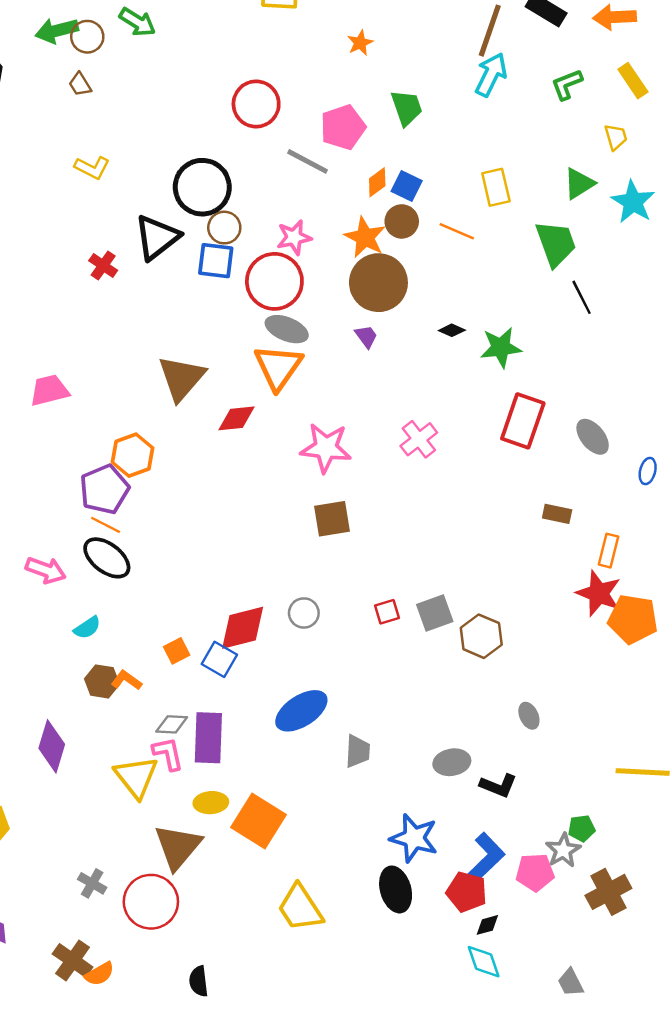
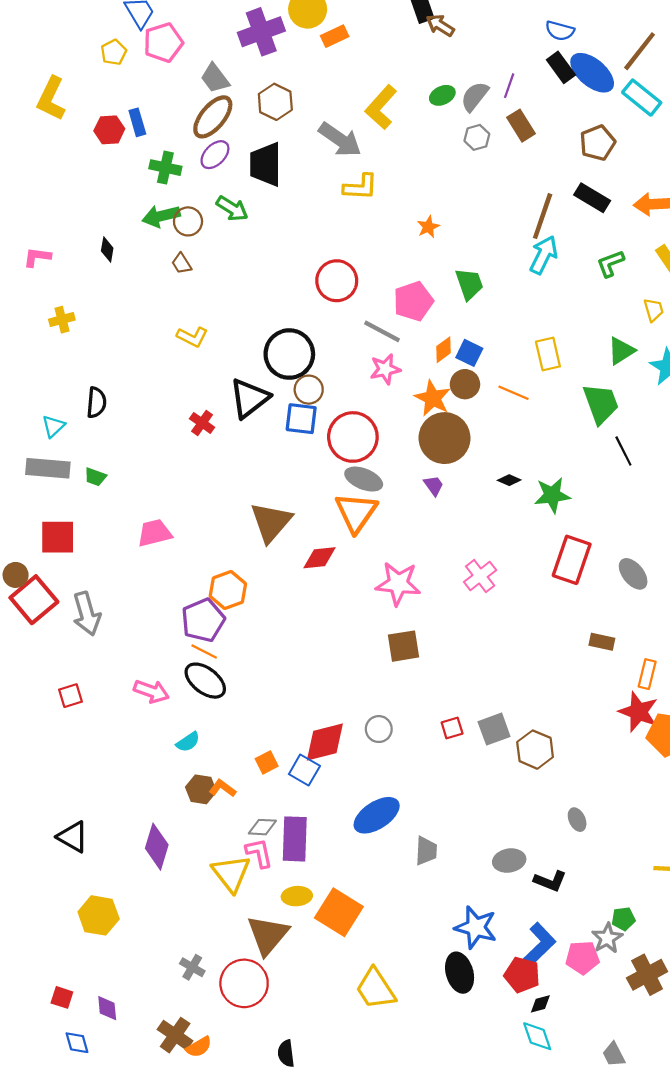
pink star: (294, 237) -> (385, 369), moved

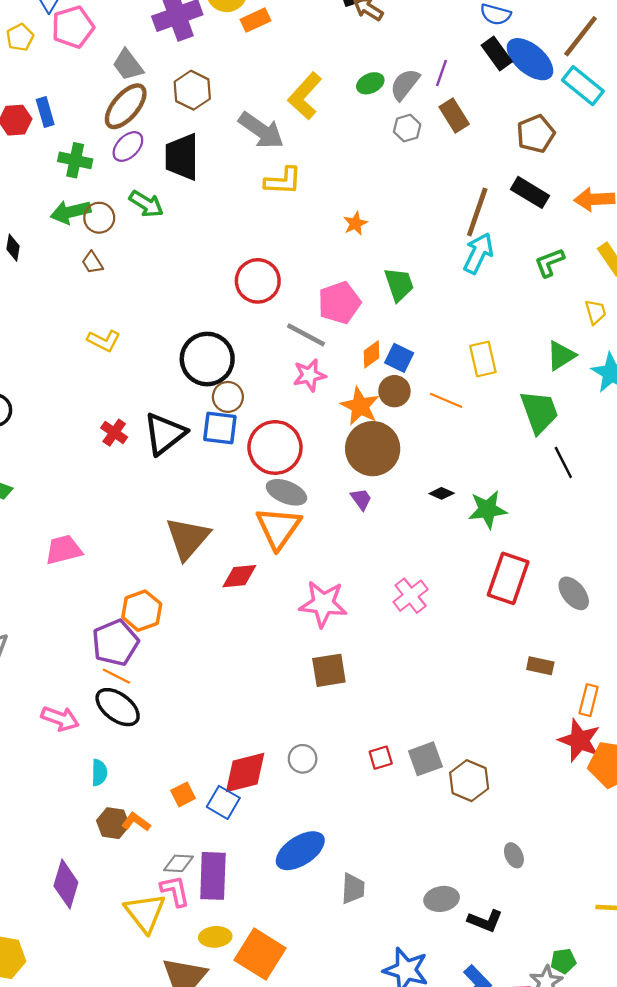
black triangle: (249, 398) -> (165, 434), moved
cyan semicircle: (188, 742) -> (99, 773), turned -55

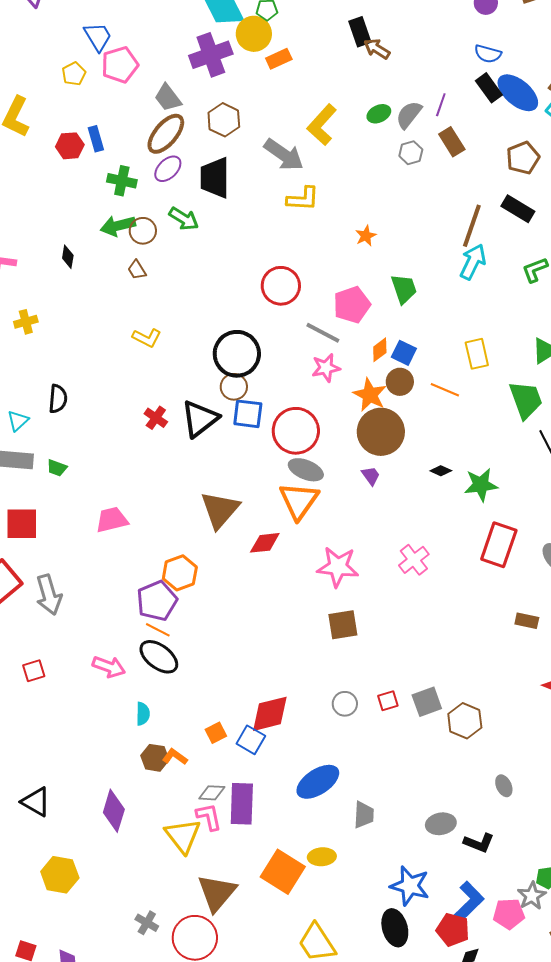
brown circle: (228, 397) -> (234, 387), moved
gray circle: (303, 759) -> (345, 704), moved
yellow ellipse: (215, 937) -> (322, 857), moved

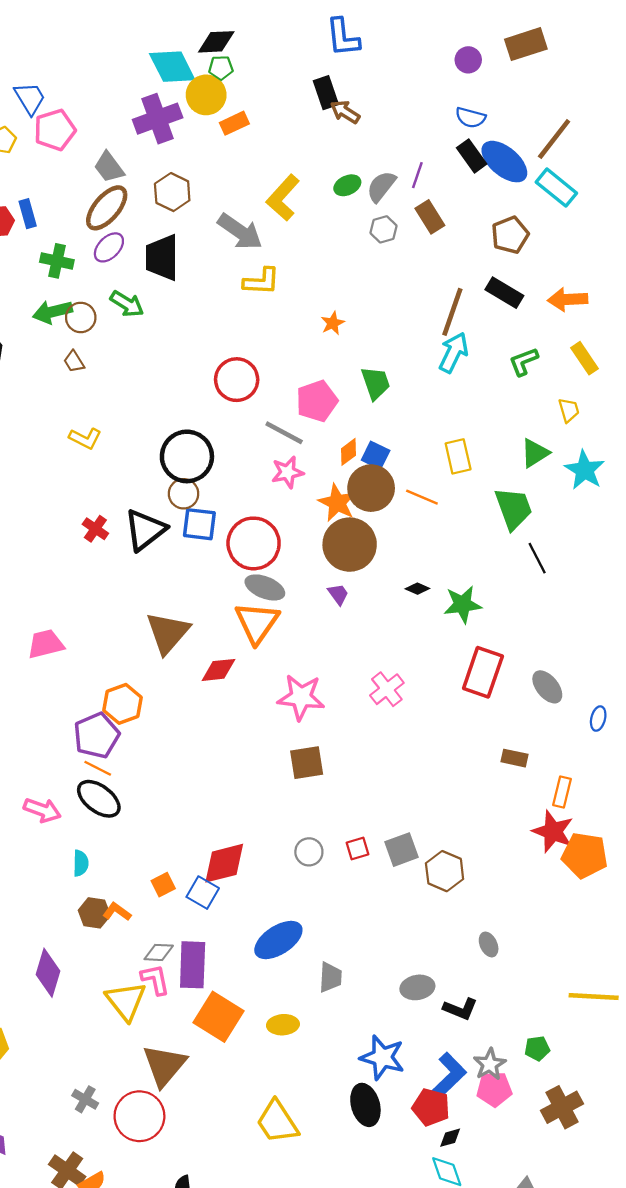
brown circle: (400, 382) -> (371, 488), size x1.5
orange square: (283, 872) -> (219, 1017), moved
gray star: (532, 896) -> (490, 1064), moved

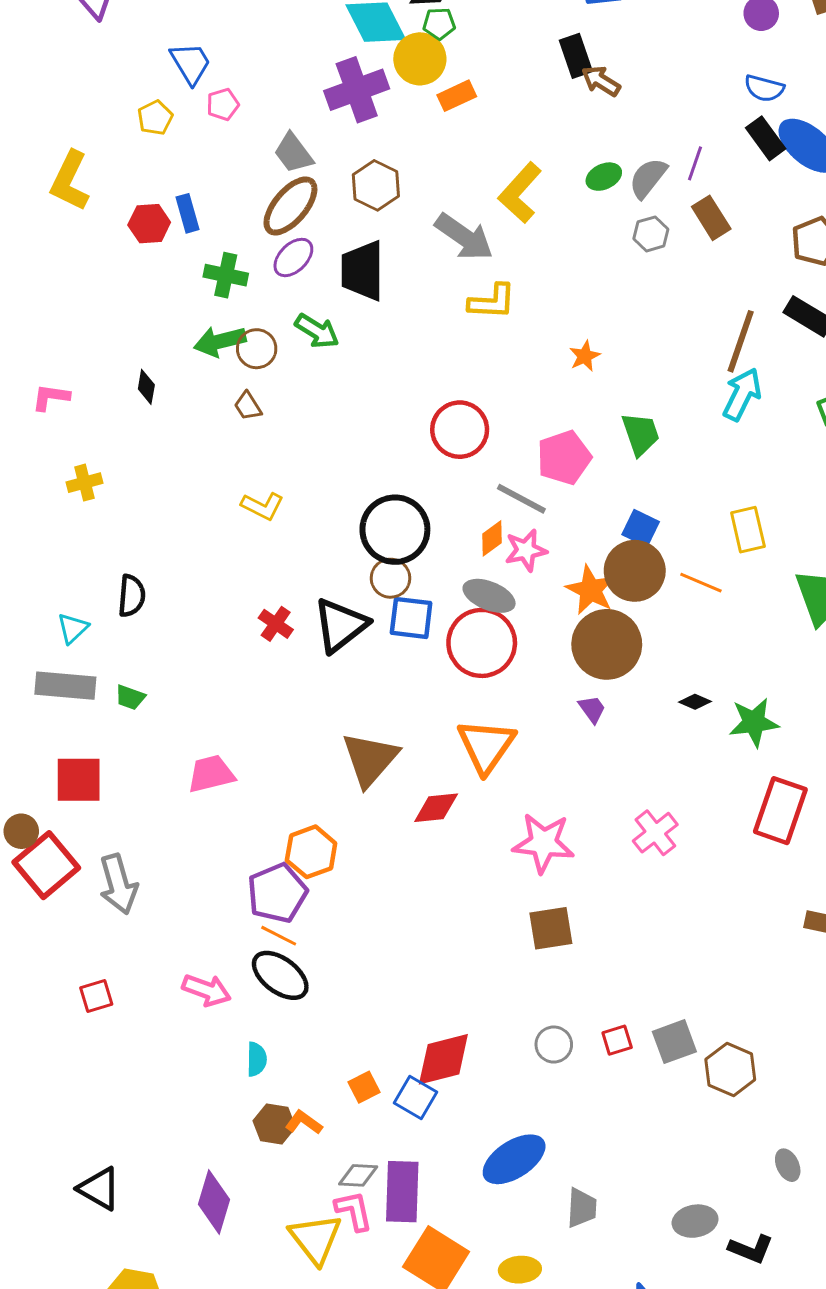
pink pentagon: (55, 130) -> (223, 104), size x0.6
orange diamond: (348, 452) -> (492, 538), moved
gray ellipse: (265, 587) -> (489, 596), moved

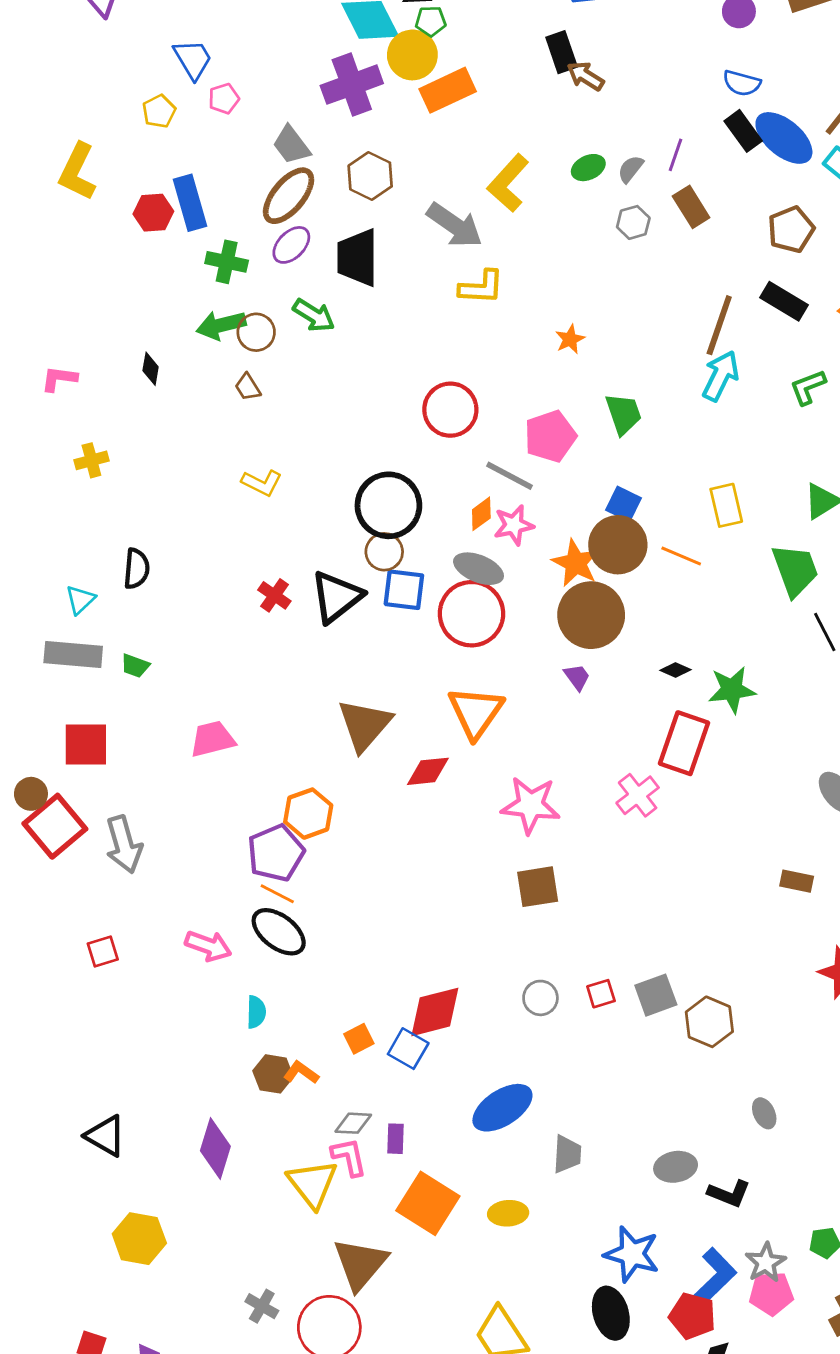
orange rectangle: (457, 96) -> (448, 90), size x1.5
gray semicircle: (648, 178) -> (631, 169), size x0.7
blue rectangle: (187, 213) -> (190, 203), size x1.5
red rectangle: (780, 811) -> (684, 743), moved
purple rectangle: (402, 1192) -> (395, 1139), size x0.5

